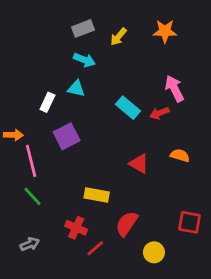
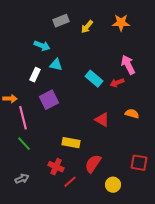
cyan arrow: (84, 60) -> (42, 46), moved

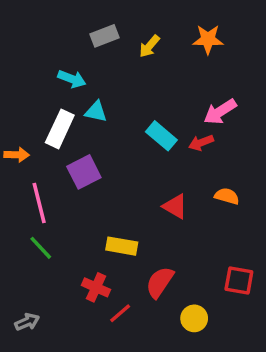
pink arrow: (128, 65) -> (220, 112), turned -96
white rectangle: (35, 75) -> (60, 129), size x1.5
orange arrow: (10, 99) -> (17, 155), moved
gray arrow: (22, 179) -> (27, 322), moved

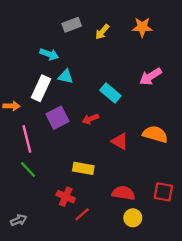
red arrow: (201, 143) -> (90, 119), moved
orange semicircle: (227, 196) -> (155, 134), size x1.5
red semicircle: (160, 282) -> (123, 193), moved, turned 65

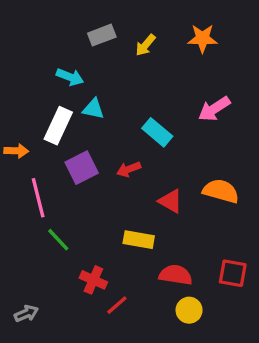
yellow rectangle: (83, 168) -> (139, 240), moved
green line: (28, 170) -> (58, 240), moved

